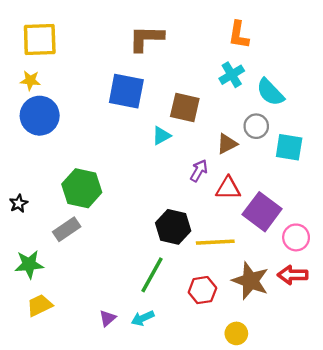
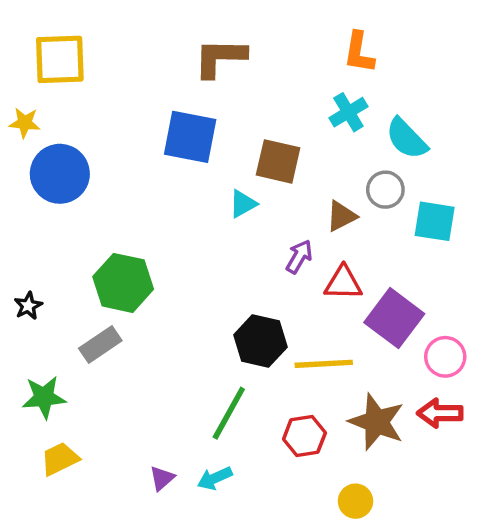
yellow star: (30, 81) -> (25, 123), moved

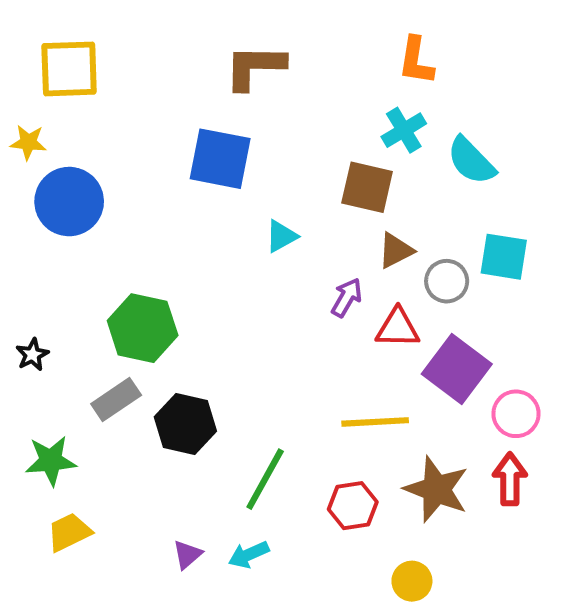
brown square: (278, 161) -> (367, 187), moved
gray circle: (385, 190) -> (447, 281), moved
black hexagon: (260, 341) -> (185, 424), moved
red arrow: (440, 413) -> (510, 479), turned 90

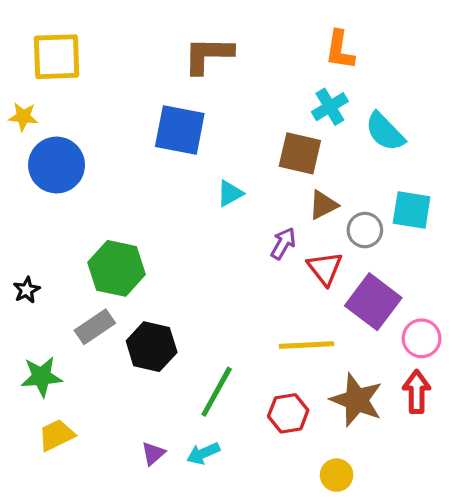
red triangle: (398, 328) -> (325, 268), turned 51

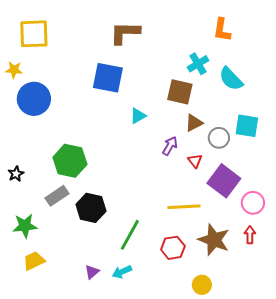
orange L-shape: (340, 50) -> (222, 30), moved
red triangle: (325, 268) -> (195, 161), size x0.7
red arrow: (417, 392) -> (250, 235), size x0.7

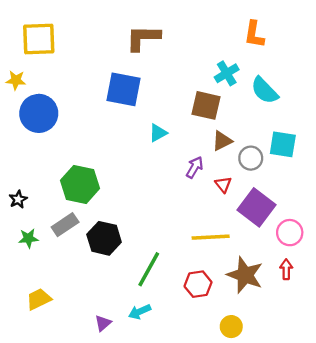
green star: (25, 226) -> (28, 238), moved, size x0.7
purple triangle: (92, 272) -> (103, 323), moved

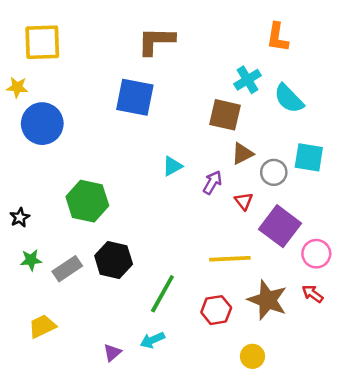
cyan triangle: (158, 133) -> (172, 166), moved
gray rectangle: (65, 225) -> (67, 269), moved
red arrow: (286, 269) -> (313, 294), turned -54

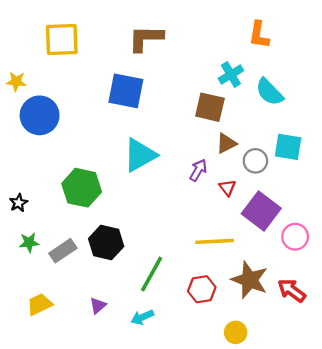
yellow square: (42, 42) -> (62, 40), moved
cyan triangle: (172, 166) -> (140, 155), moved, size x1.8
red arrow: (313, 294) -> (292, 290), moved, size x1.4
purple triangle: (112, 353) -> (98, 306), moved

